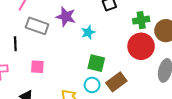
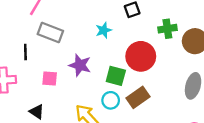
purple star: (66, 17) -> (80, 65), moved
cyan star: (88, 32) -> (104, 30), moved
red circle: (141, 46) -> (141, 56), moved

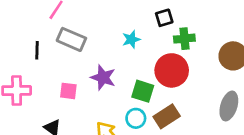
green cross: (167, 29) -> (184, 39), moved
black line: (25, 52) -> (37, 50), moved

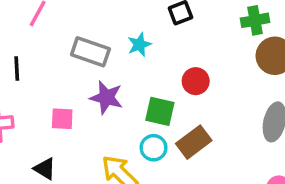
gray rectangle: (71, 39) -> (90, 52), moved
green cross: (184, 39) -> (255, 20), moved
red circle: (172, 70) -> (196, 81), size x0.6

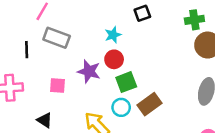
gray rectangle: (90, 52) -> (57, 38), moved
red circle: (196, 81) -> (114, 59), moved
green square: (160, 111) -> (126, 82), turned -35

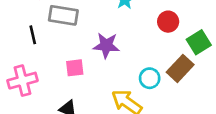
red circle: (114, 59) -> (168, 22), moved
green square: (126, 82) -> (199, 42), moved

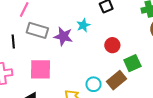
purple star: (106, 45) -> (63, 36), moved
pink square: (75, 68) -> (40, 69), size x1.6

